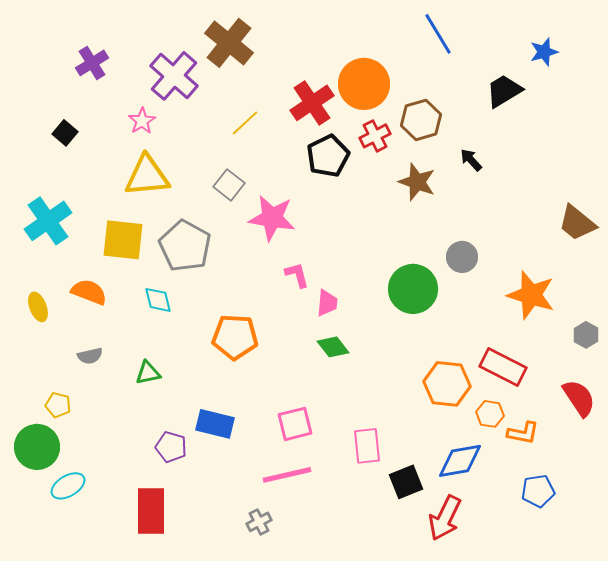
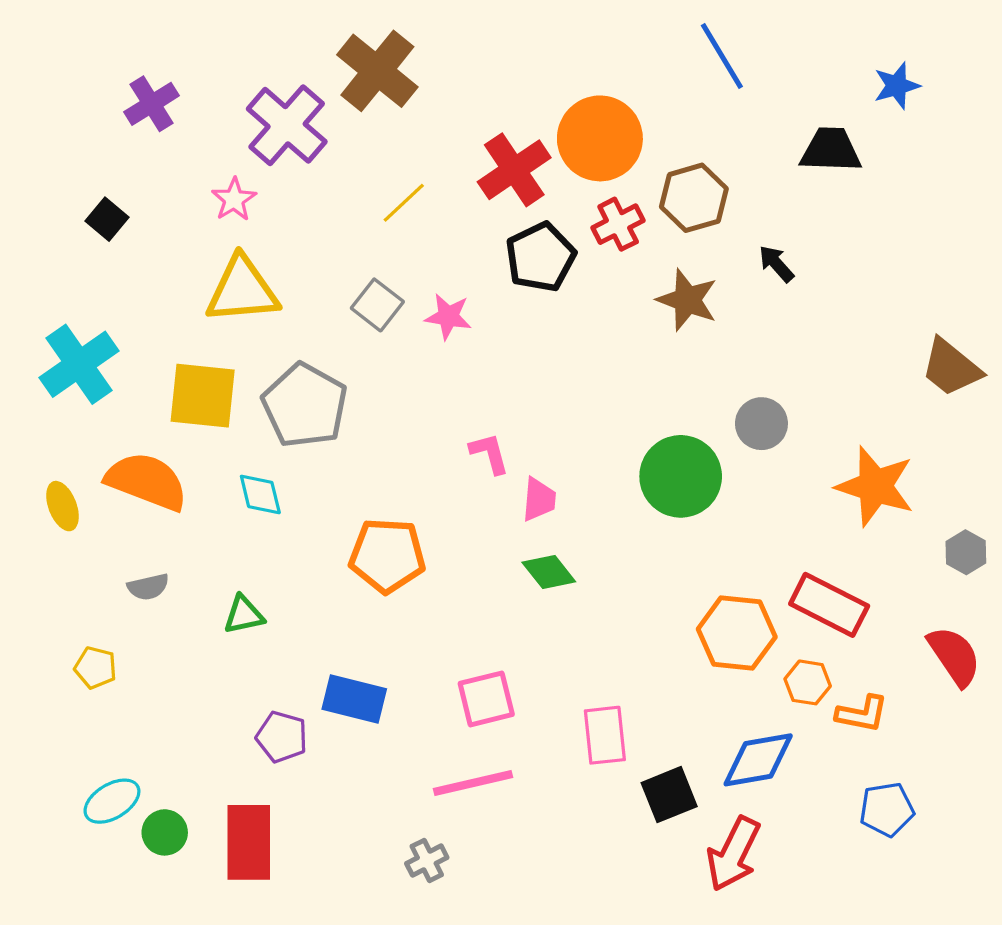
black trapezoid: (504, 91) -> (831, 150), turned 33
pink star: (272, 218) -> (448, 316), moved, size x0.6
orange semicircle: (89, 292) -> (147, 481), size x1.4
green circle: (37, 447) -> (165, 832), moved, size x0.6

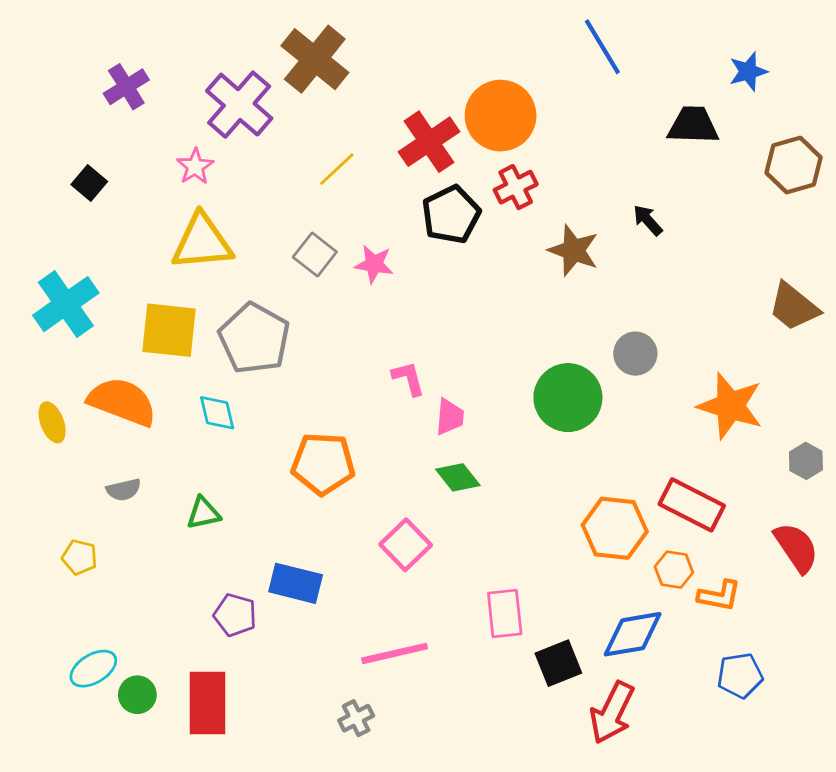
brown hexagon: (694, 198) -> (794, 165), moved
pink square: (486, 699) -> (406, 545), moved, turned -30

